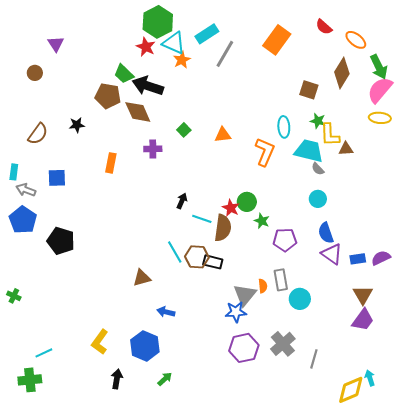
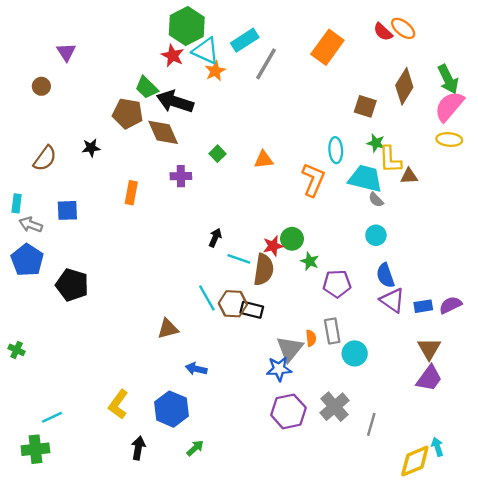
orange ellipse: (356, 40) -> (403, 28), moved
red star: (231, 208) -> (273, 246), turned 30

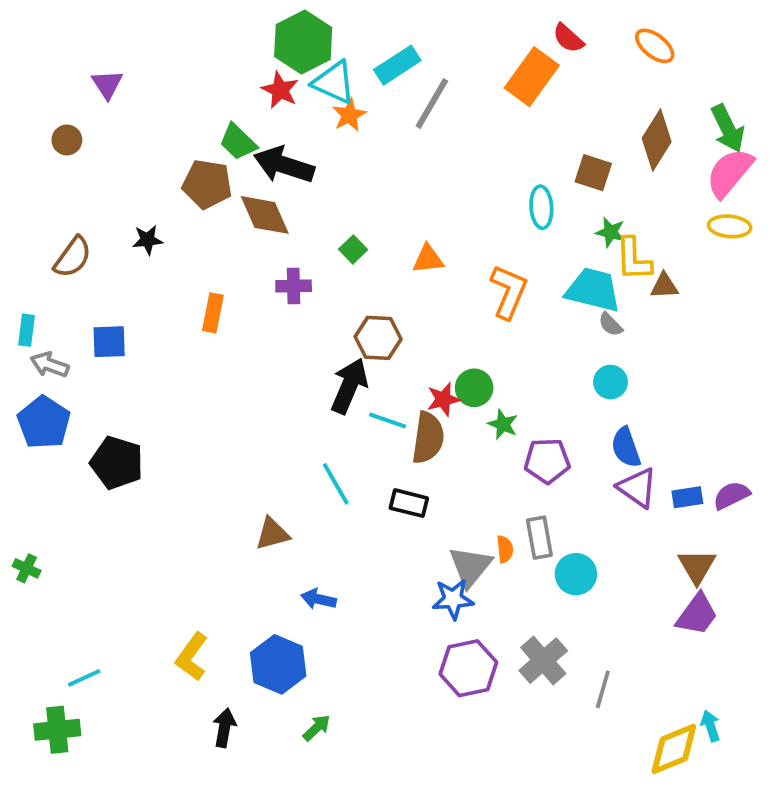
red semicircle: (383, 32) -> (568, 38), moved
cyan ellipse: (336, 150) -> (541, 207), moved
black arrow: (215, 238) -> (349, 386), size x1.8
brown hexagon: (233, 304) -> (378, 338), moved

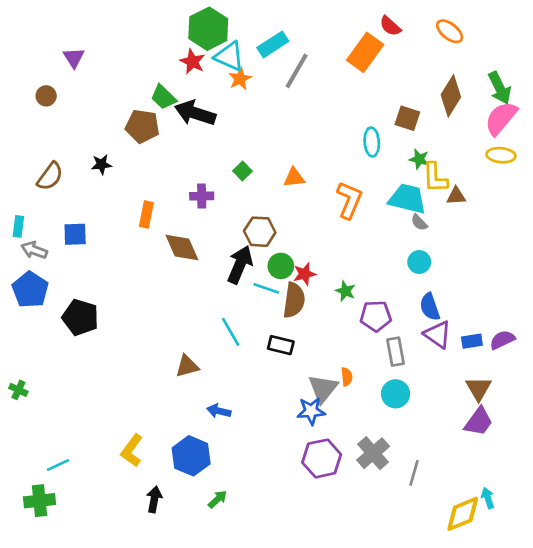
brown diamond: (265, 215) -> (182, 248), moved
green circle: (474, 388) -> (281, 266), moved
gray rectangle: (539, 538) -> (395, 352), moved

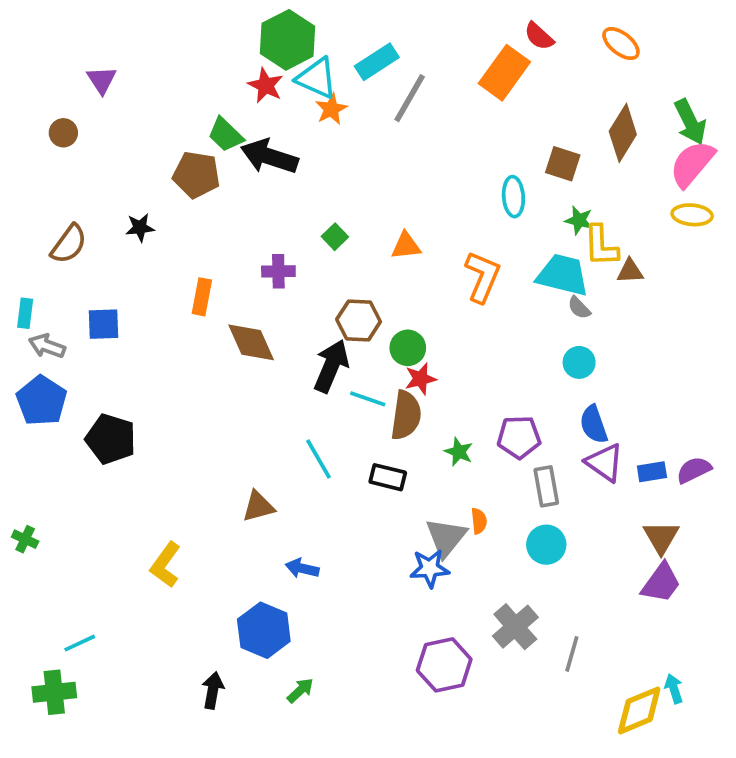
green circle: (281, 266) -> (408, 348), moved
green star: (345, 291) -> (459, 452), moved
yellow L-shape: (132, 451) -> (165, 565), moved
purple hexagon: (322, 458) -> (444, 665), moved

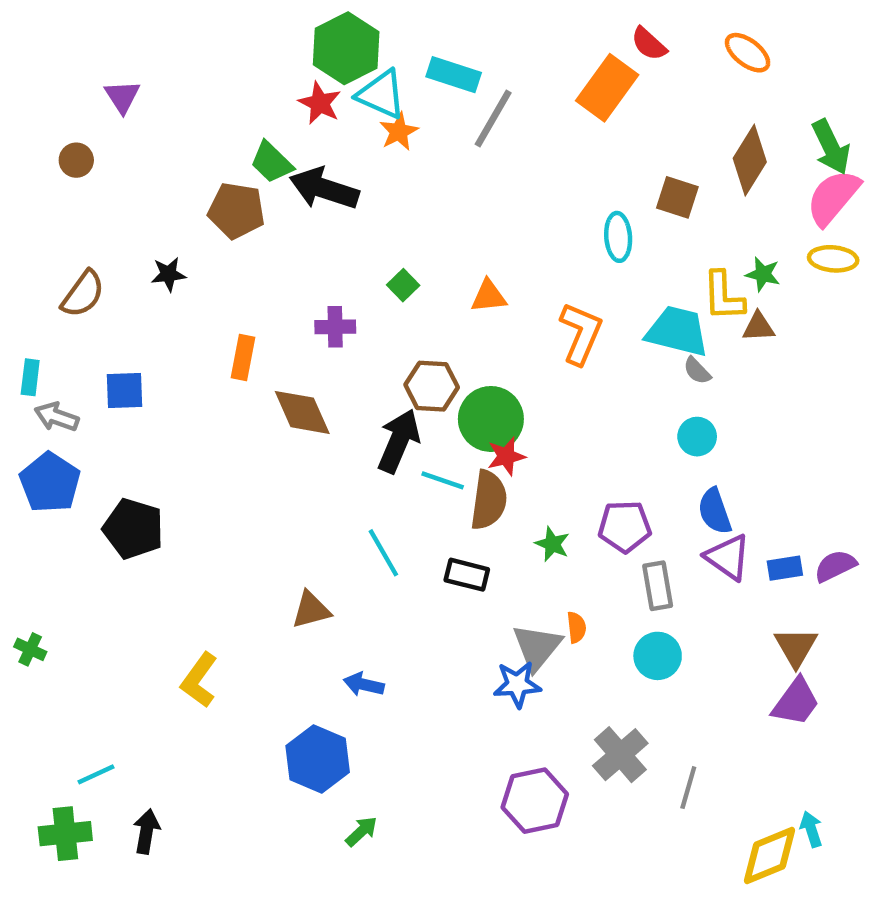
cyan rectangle: (377, 62) -> (454, 75), turned 51
green star: (579, 220) -> (763, 274), moved
green circle: (408, 348) -> (491, 419), size x1.5
black arrow: (213, 690) -> (146, 831), moved

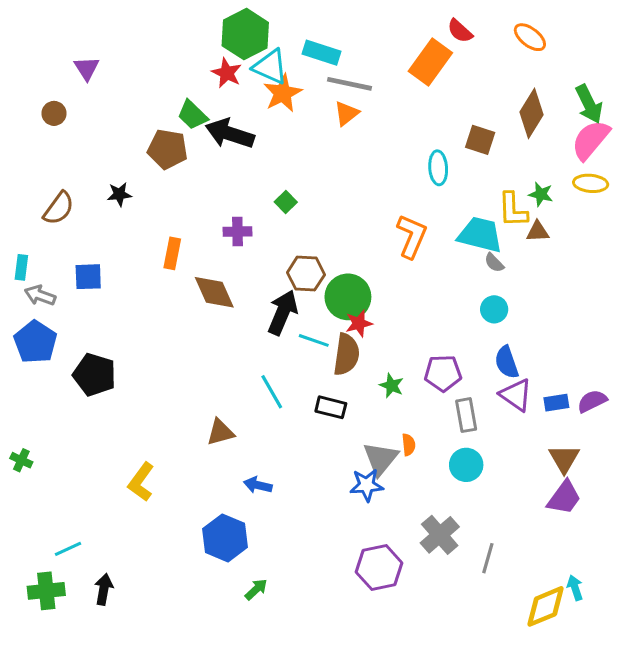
gray line: (493, 118) -> (350, 84), turned 72
orange star: (399, 132) -> (283, 93), size x1.4
orange triangle: (489, 296) -> (346, 113), moved, turned -32

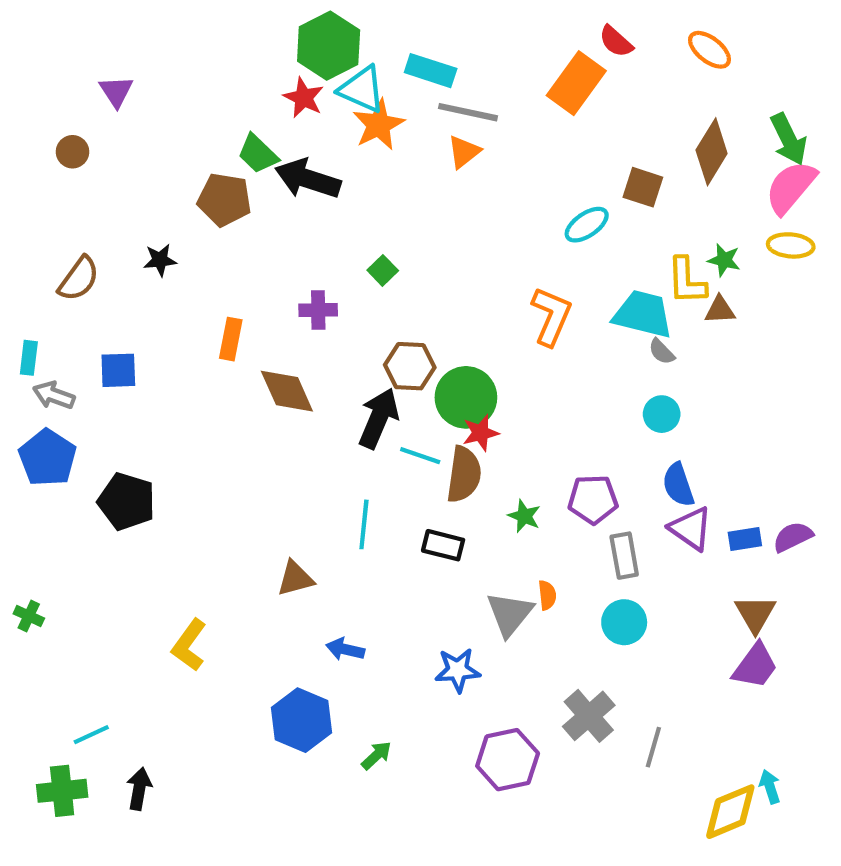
cyan ellipse: (438, 168) -> (587, 225), turned 60
cyan line: (272, 392) -> (364, 524), turned 36
blue star: (367, 485) -> (458, 670), moved
green arrow: (256, 589) -> (376, 755), moved

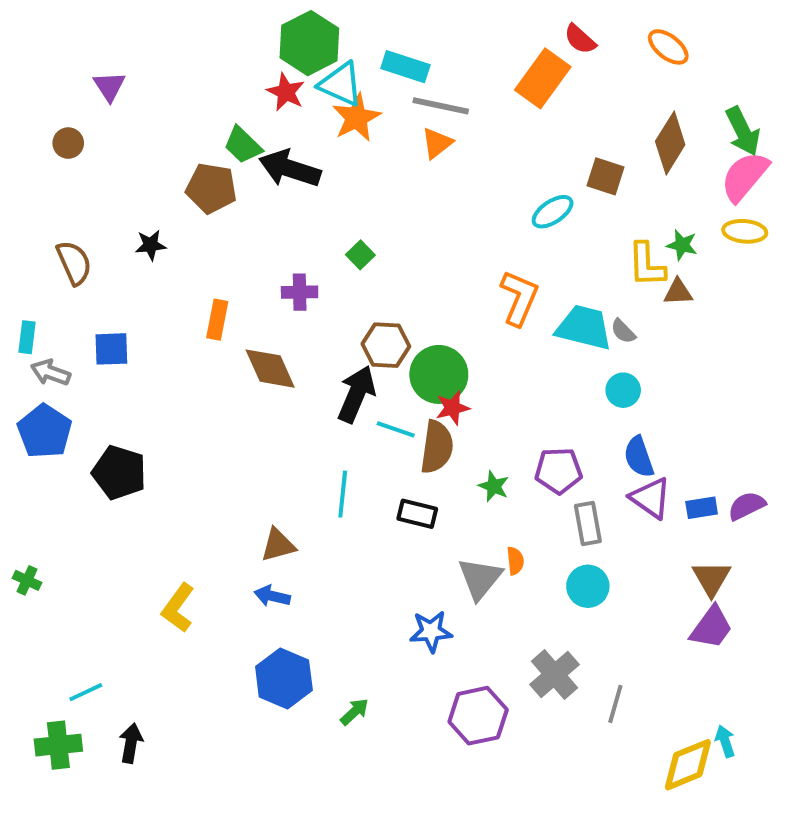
brown semicircle: (79, 279) -> (74, 263), turned -60
cyan trapezoid: (643, 314) -> (584, 327), moved
blue arrow: (345, 649) -> (272, 596), moved

